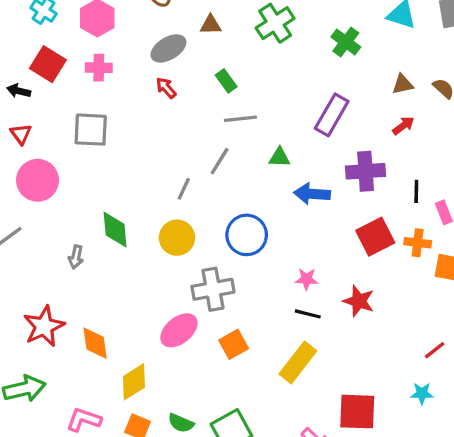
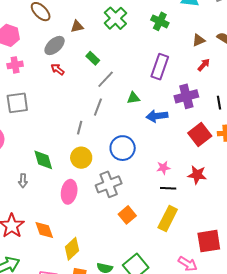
gray line: (240, 119) -> (106, 79), turned -30
pink ellipse: (179, 330) -> (69, 192), moved, turned -30

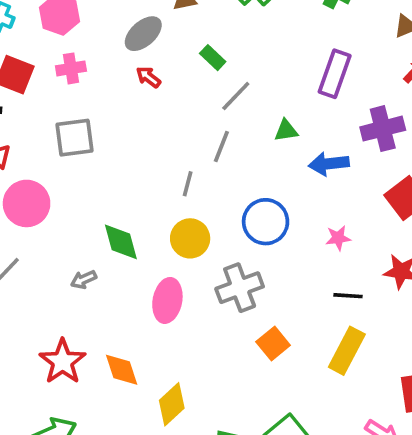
pink star: (163, 168) -> (338, 238), moved
gray arrow: (23, 181) -> (84, 280), turned 64

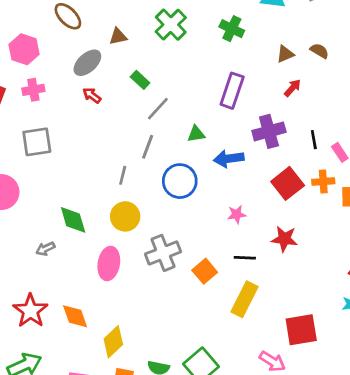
blue circle: (266, 222) -> (180, 181), moved
orange square: (273, 344) -> (205, 271), moved

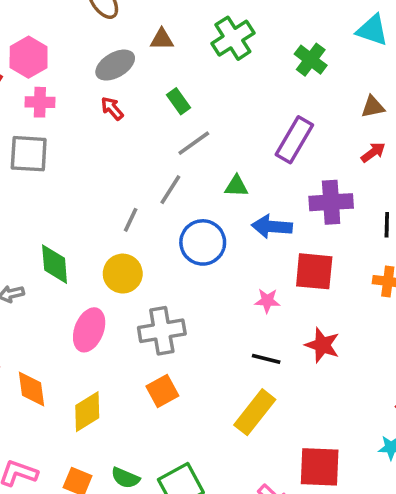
pink hexagon: (24, 49) -> (29, 57), moved
pink cross: (33, 90) -> (40, 102), moved
red square: (288, 183) -> (314, 271), moved, turned 32
orange square: (205, 271) -> (162, 391), moved
yellow diamond: (113, 342) -> (87, 412), moved

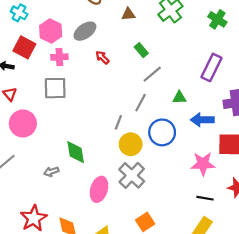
gray ellipse: (115, 65) -> (85, 31), moved
yellow circle: (123, 274) -> (131, 144), moved
pink star: (267, 301) -> (203, 164), size x1.6
gray cross: (162, 331) -> (132, 175), moved, turned -32

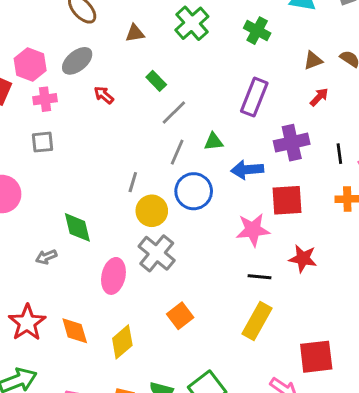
gray square: (55, 88) -> (43, 142), size x0.7
gray line: (141, 103) -> (177, 152), moved

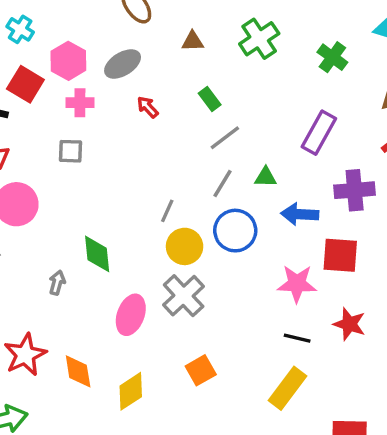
gray arrow: (46, 257) -> (57, 283), turned 120

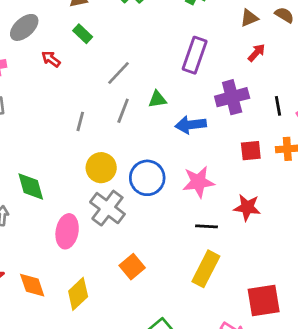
green rectangle: (210, 99) -> (83, 34), moved
gray line: (167, 211) -> (80, 121), moved
blue circle: (235, 231) -> (147, 178), moved
red square: (340, 255) -> (251, 151), moved, size x0.7

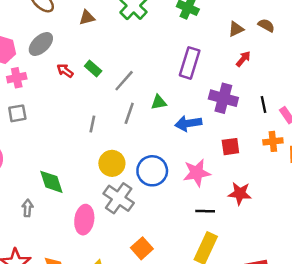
green rectangle: (83, 34) -> (93, 68), moved
purple cross: (232, 97) -> (223, 98), turned 32
red square: (251, 151) -> (230, 147), moved

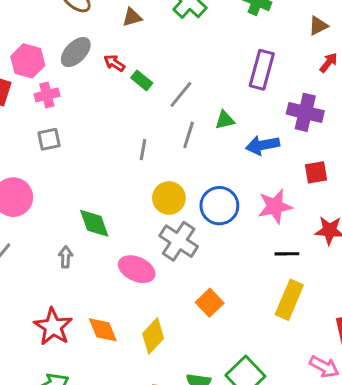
red arrow: (65, 71) -> (114, 63), moved
pink ellipse: (84, 220) -> (137, 269), turned -72

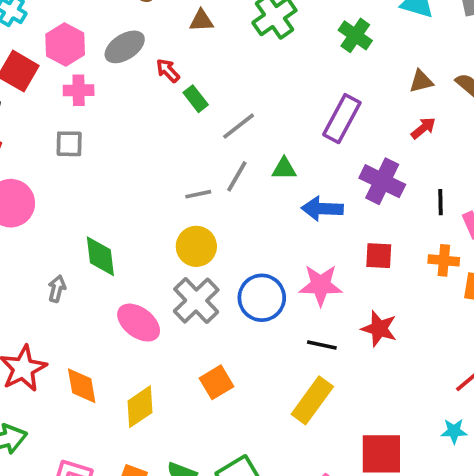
gray line: (143, 150) -> (198, 194), moved, turned 55
blue circle: (219, 206) -> (262, 298), moved

